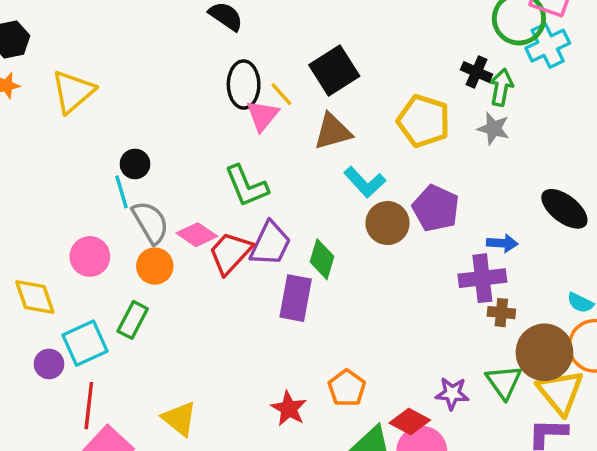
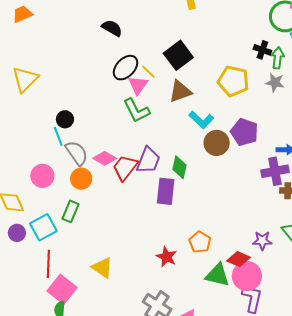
black ellipse: (244, 85) -> (126, 68), turned 48
green L-shape: (246, 186) -> (136, 111), moved
purple circle: (49, 364) -> (17, 233), moved

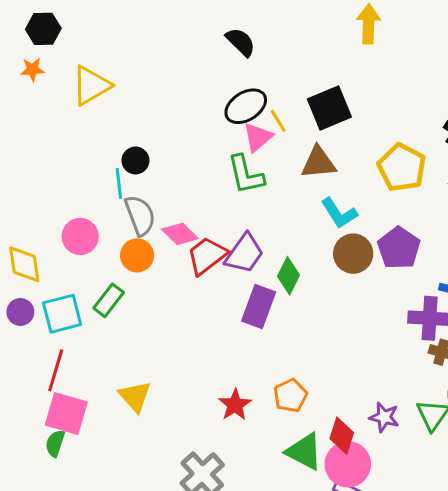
red diamond: (239, 259) -> (342, 436), turned 70
pink square: (62, 289) -> (66, 414), turned -36

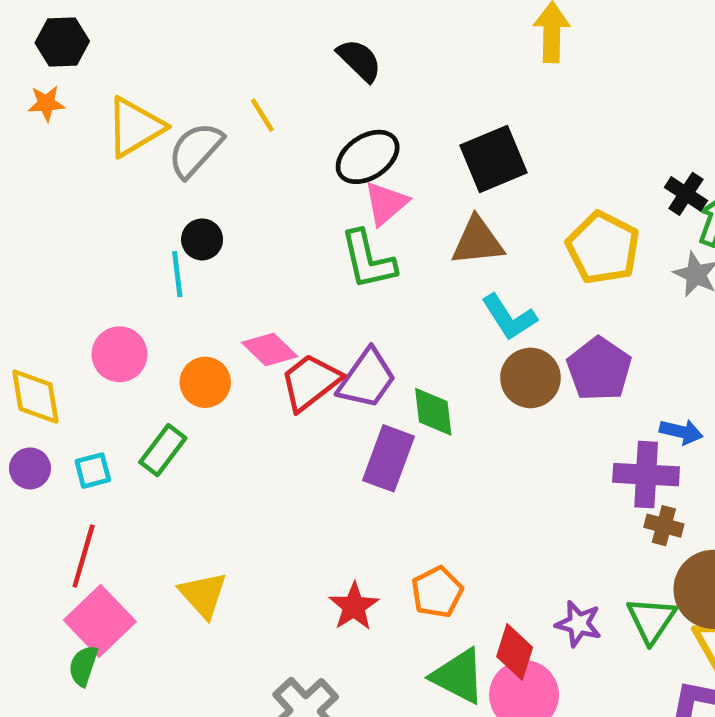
yellow line: (278, 121) -> (262, 115), moved
gray semicircle: (140, 215) -> (195, 150), moved, turned -117
green diamond: (289, 276) -> (433, 412), turned -33
cyan square: (62, 314) -> (93, 471), size x0.6
pink square: (66, 414) -> (100, 621), turned 30

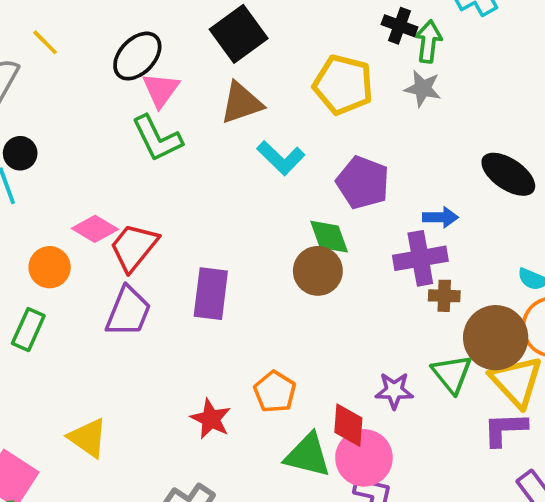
brown circle: (530, 378) -> (318, 271), moved
purple trapezoid: (367, 379) -> (128, 311), moved
green diamond: (433, 412) -> (329, 237), moved

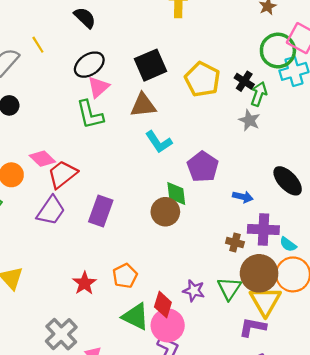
yellow pentagon: (343, 85) -> (202, 79), moved
purple cross: (420, 258) -> (263, 229), moved

